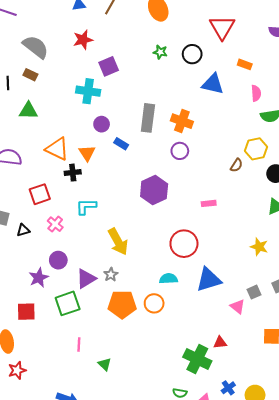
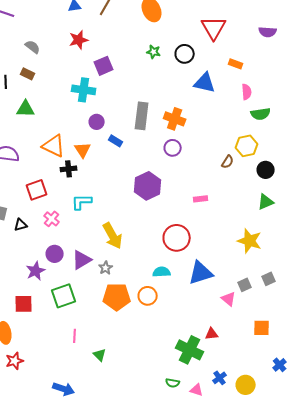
gray semicircle: (36, 47) -> (33, 47), size x0.6
yellow star: (259, 247) -> (250, 241), size x1.4
purple triangle: (86, 279) -> (82, 260), moved

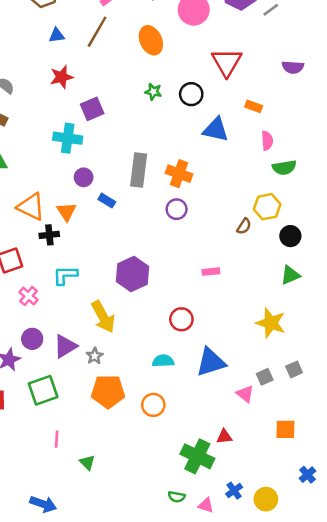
purple hexagon: (148, 186) -> (133, 274), moved
red circle: (177, 238) -> (181, 319), size x0.7
orange circle: (148, 296) -> (153, 405), moved

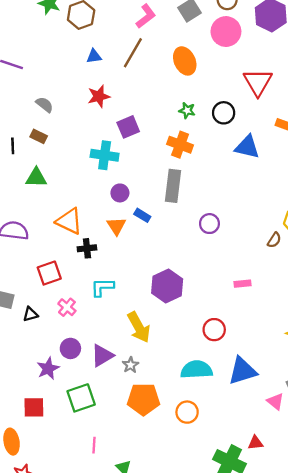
orange cross: (179, 174) -> (180, 145), moved
orange triangle: (66, 212) -> (116, 226), moved
cyan semicircle: (163, 361) -> (197, 370), size x1.5

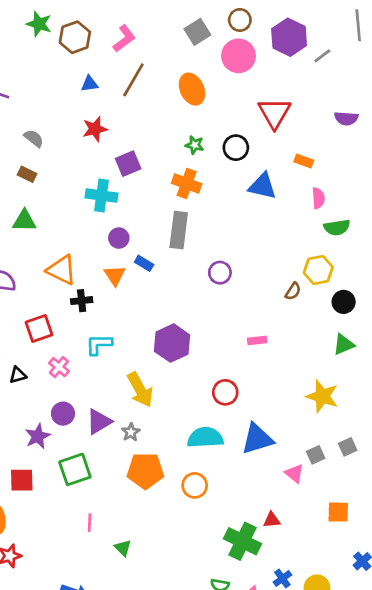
pink L-shape: (146, 16) -> (124, 39), moved

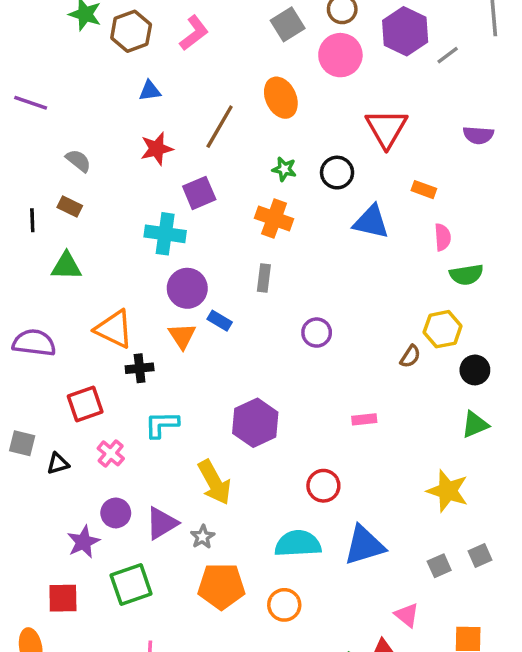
brown line: (133, 80) -> (220, 127), moved
gray rectangle: (179, 230) -> (264, 278), size x0.6
purple circle: (119, 238) -> (187, 288), size x1.5
pink triangle: (294, 473) -> (407, 615), moved

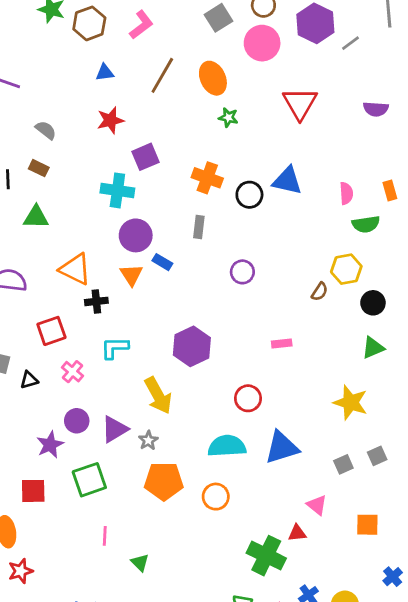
brown line: (220, 127) -> (162, 75), moved
green star: (284, 169) -> (228, 117), moved
black circle: (337, 173) -> (249, 195), moved
orange rectangle: (424, 190) -> (390, 190), moved, turned 54

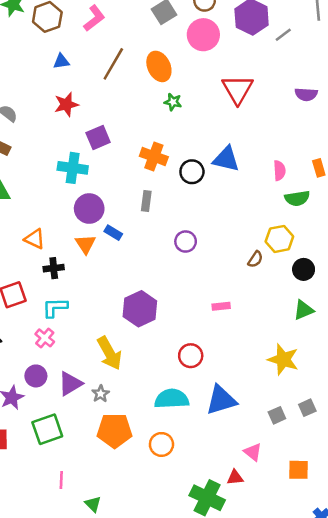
orange triangle: (75, 269) -> (35, 239), size x0.7
cyan L-shape: (115, 348) -> (55, 307), moved
pink cross: (72, 372) -> (45, 338), moved

